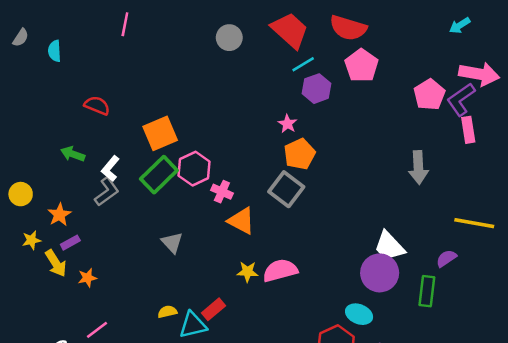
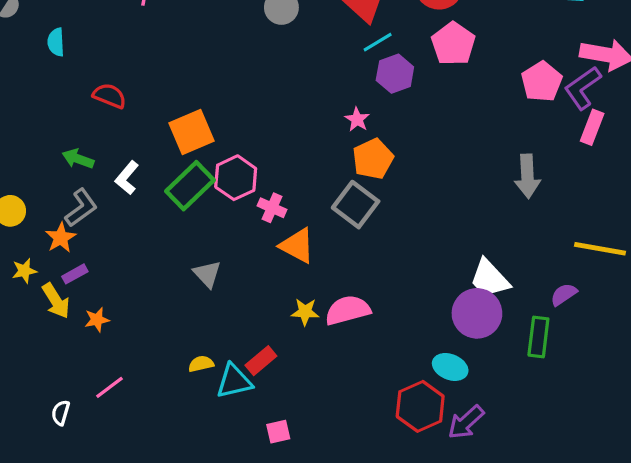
cyan semicircle: (55, 51) -> (56, 42), moved
pink rectangle: (468, 130) -> (592, 127), turned 30
gray L-shape: (107, 192) -> (81, 208), moved

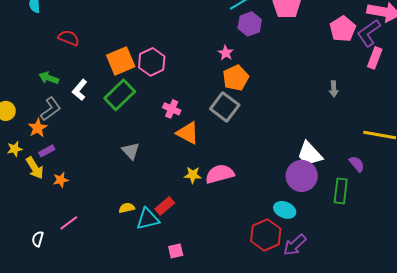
gray arrow: (527, 176) -> (334, 89), size x0.6
pink hexagon: (236, 178) -> (152, 62), moved
purple semicircle: (564, 294) -> (357, 164), turned 84

